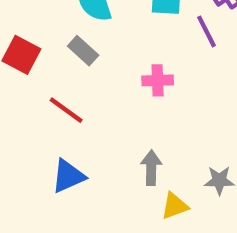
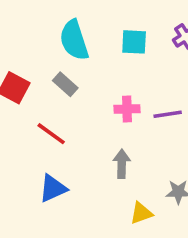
purple line: (207, 31) -> (168, 114), moved, turned -72
gray arrow: (151, 168) -> (122, 164), moved

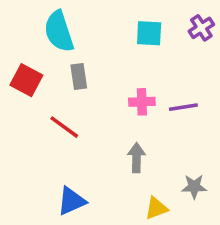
cyan semicircle: (74, 40) -> (59, 31), moved
gray rectangle: (65, 84) -> (79, 77), turned 40
blue triangle: (53, 188) -> (72, 201), moved

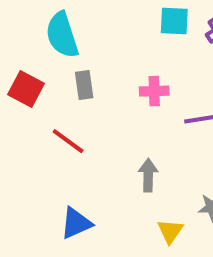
cyan square: (149, 33) -> (174, 21), moved
pink cross: (142, 102) -> (154, 91), moved
yellow triangle: (156, 208) -> (170, 231), turned -35

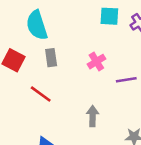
pink cross: (154, 91) -> (96, 62), turned -30

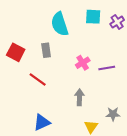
cyan semicircle: (37, 25) -> (60, 24), moved
pink cross: (96, 62) -> (83, 63), moved

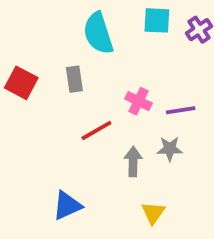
pink cross: (83, 63) -> (139, 101), turned -32
red line: (38, 80) -> (96, 130), moved, turned -66
gray star: (113, 114) -> (170, 149), moved

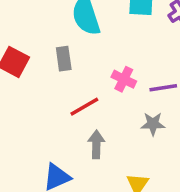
gray arrow: (133, 162) -> (96, 144), moved

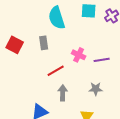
gray star: (153, 124) -> (96, 89), moved

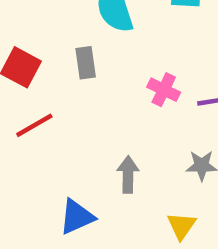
red line: (56, 71) -> (34, 125), moved

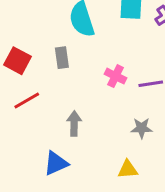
gray arrow: (128, 174) -> (74, 123), moved
yellow triangle: (182, 226) -> (128, 169), turned 50

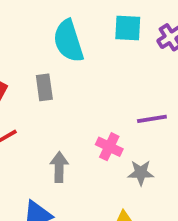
pink cross: (116, 76) -> (109, 147), moved

